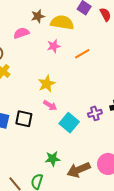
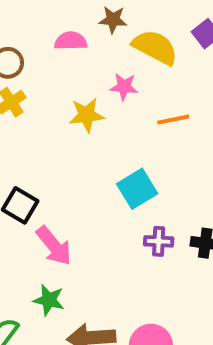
yellow star: (47, 84) -> (87, 115), moved
pink arrow: (50, 105) -> (54, 246), moved, size x1.5
cyan square: (69, 123) -> (137, 189), moved

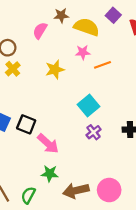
pink semicircle: (71, 41) -> (40, 31), turned -49
pink star: (124, 87) -> (83, 52), moved
purple cross: (159, 241) -> (94, 132), moved, turned -32

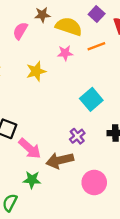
orange line: (102, 65) -> (96, 46), moved
cyan square: (88, 106) -> (91, 99), moved
pink circle: (109, 190) -> (94, 183), moved
brown arrow: (76, 191) -> (60, 160), moved

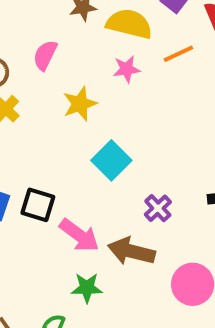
pink semicircle: (20, 31) -> (45, 55), moved
cyan square: (91, 99) -> (111, 160), moved
brown arrow: (60, 160) -> (131, 251), turned 32

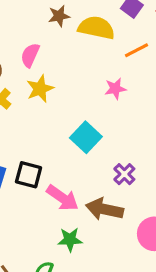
pink star: (127, 69) -> (115, 89), moved
yellow star: (80, 104) -> (40, 89), moved

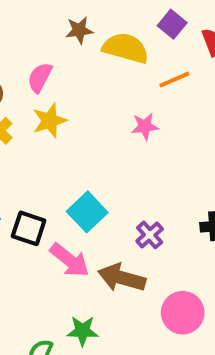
cyan square: (86, 137) -> (87, 212), moved
green star: (70, 240) -> (83, 331), moved

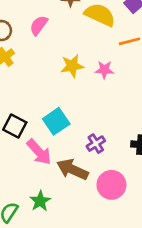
yellow star: (50, 121) -> (72, 66), moved
pink circle: (183, 313) -> (111, 185), moved
green star: (83, 331) -> (40, 201), turned 30

